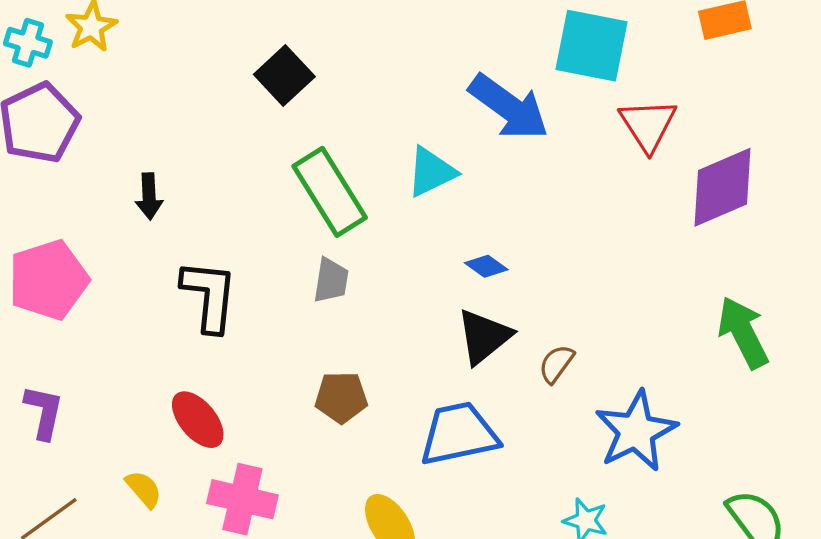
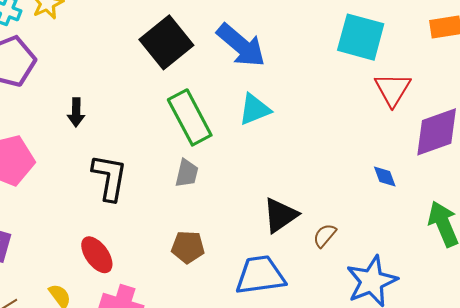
black square: (284, 75) -> (166, 42), size x1.4
blue arrow: (509, 107) -> (241, 45), moved
blue diamond: (486, 266) -> (385, 177), moved, turned 30

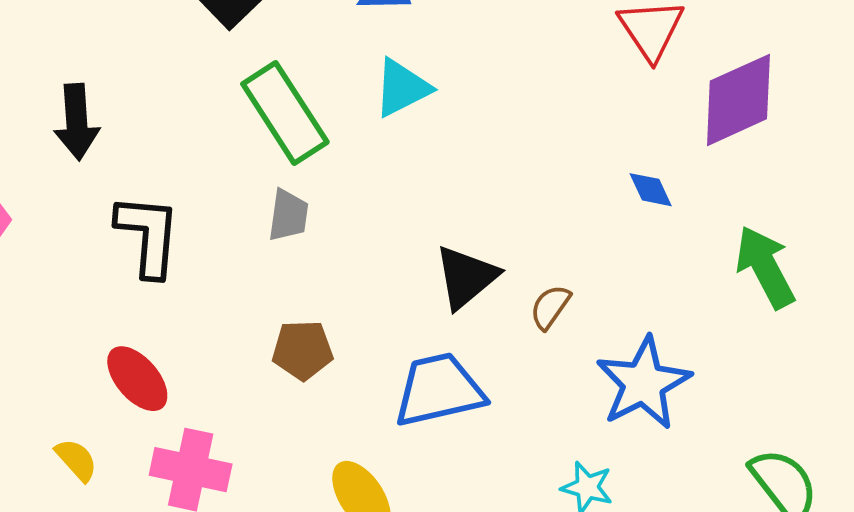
black arrow: (76, 112) -> (77, 122), size x1.4

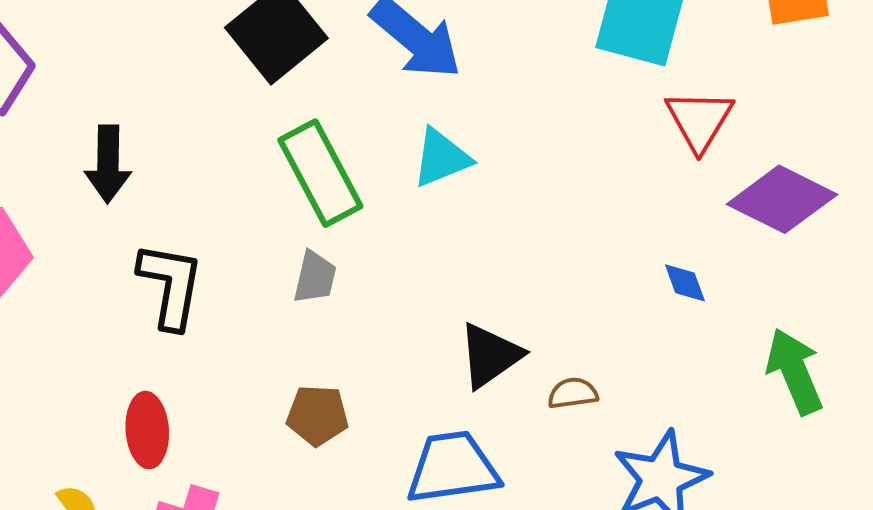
purple diamond: (738, 100) -> (782, 199), turned 46
brown semicircle: (550, 307) -> (573, 393), turned 42
red ellipse: (137, 379) -> (147, 430), turned 32

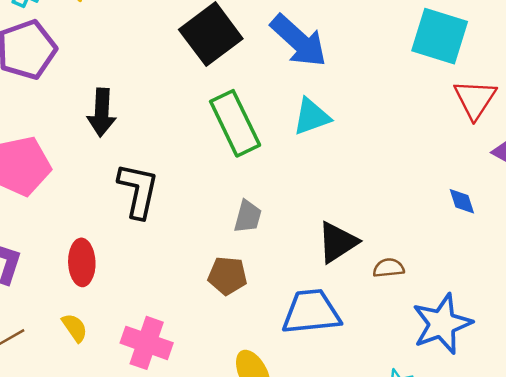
gray trapezoid: (315, 277) -> (248, 217), moved
red ellipse: (147, 430) -> (82, 262), moved

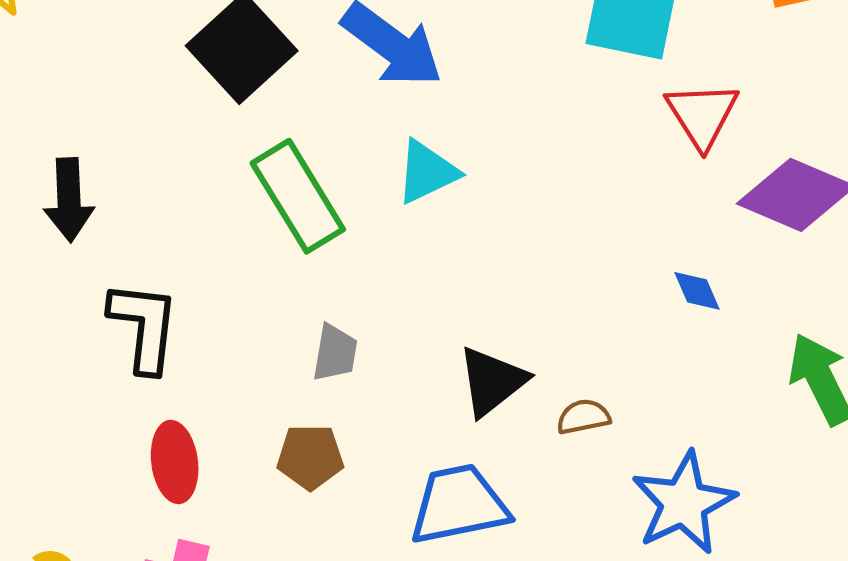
red ellipse: (82, 262) -> (175, 462), moved

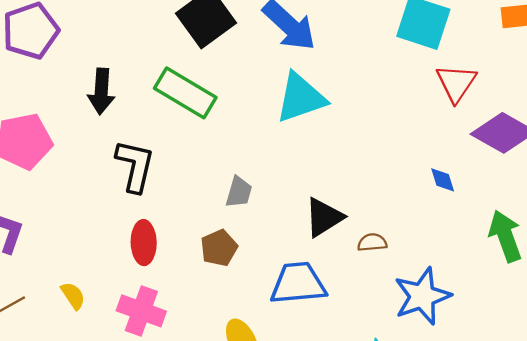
cyan triangle: (427, 172) -> (301, 98), size x1.4
green rectangle: (298, 196) -> (185, 93), moved, turned -34
brown pentagon: (310, 457) -> (219, 248), turned -30

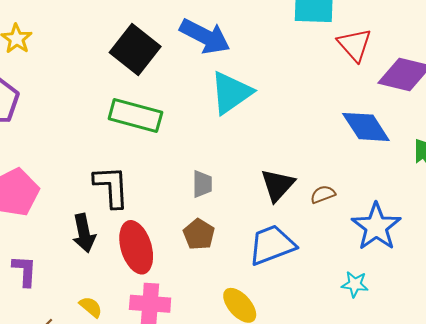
black arrow: (101, 91) -> (84, 233), moved
blue diamond: (443, 180) -> (366, 127), size x2.0
red ellipse: (144, 243) -> (136, 247), size x1.4

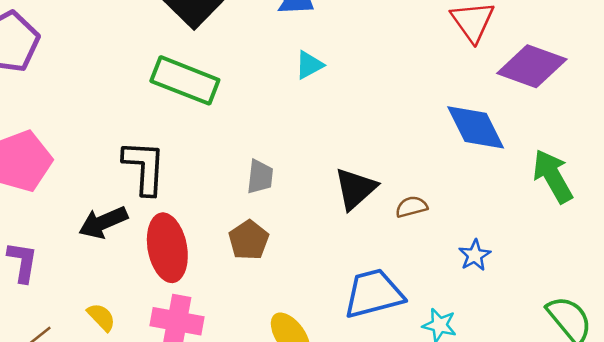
cyan triangle: (231, 93) -> (309, 65), size x0.5
blue star: (376, 227) -> (475, 255), size x0.5
black arrow: (84, 233) -> (103, 222), turned 72
blue trapezoid: (272, 245) -> (373, 294), moved

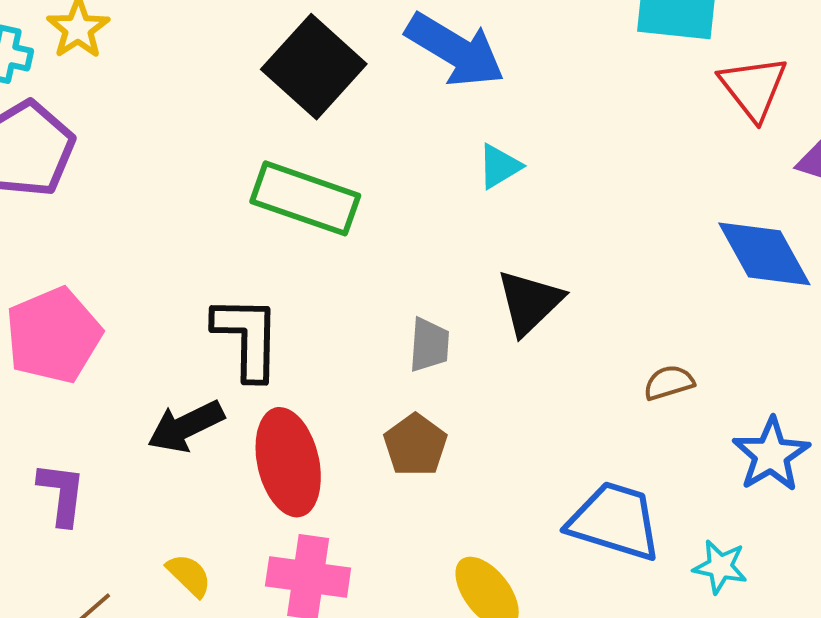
black triangle: (355, 189) -> (530, 302), moved
blue star: (475, 255) -> (771, 455), size x1.5
blue trapezoid: (373, 294) -> (615, 521), turned 34

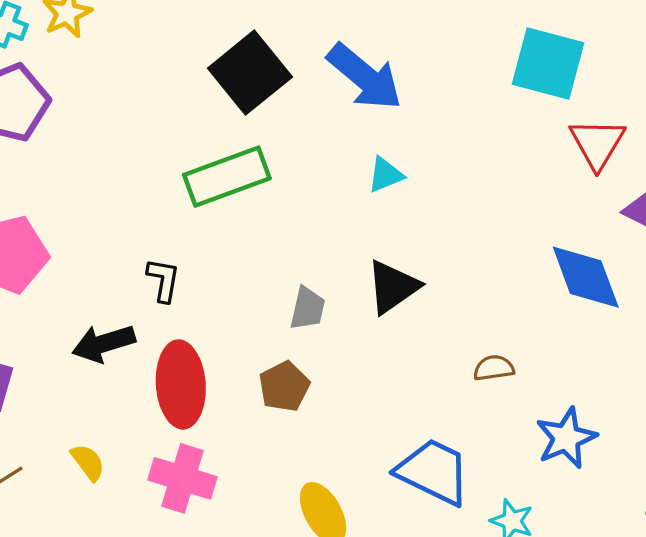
green rectangle: (305, 198) -> (227, 177), turned -48
black L-shape: (247, 337) -> (163, 280), size x0.6

